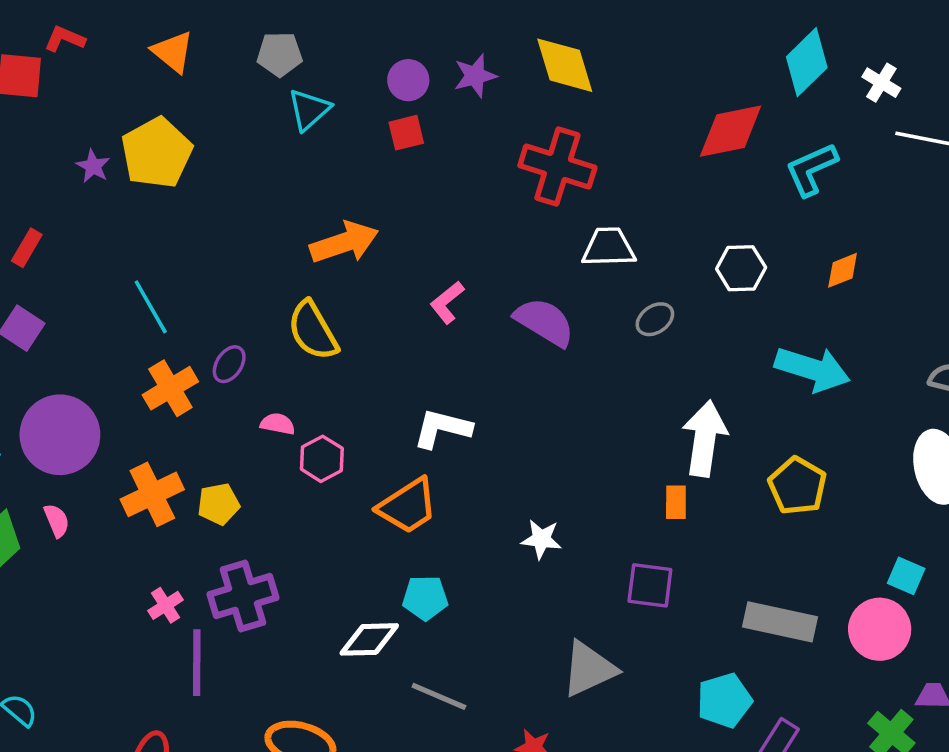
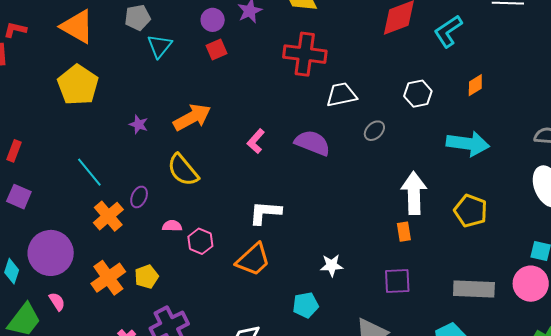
orange triangle: (173, 52) -> (77, 27), size x1.4
purple star: (93, 166) -> (139, 124), moved
cyan pentagon: (425, 598) -> (306, 305), moved

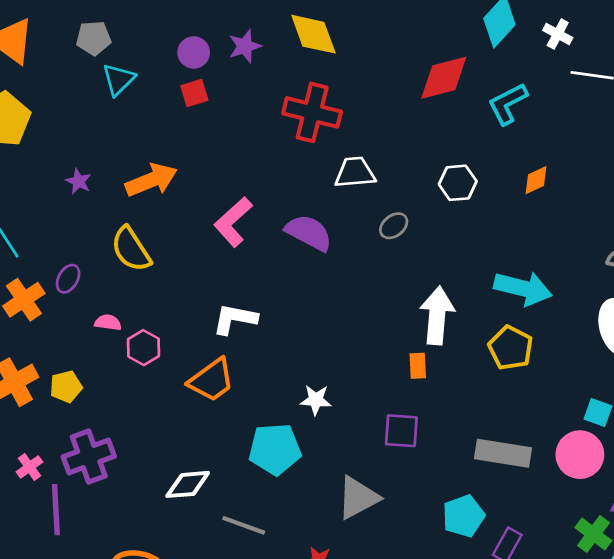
pink L-shape: (256, 141) -> (233, 222), size x1.5
cyan arrow: (468, 144) -> (523, 288), moved
cyan pentagon: (306, 305) -> (275, 449), size x1.5

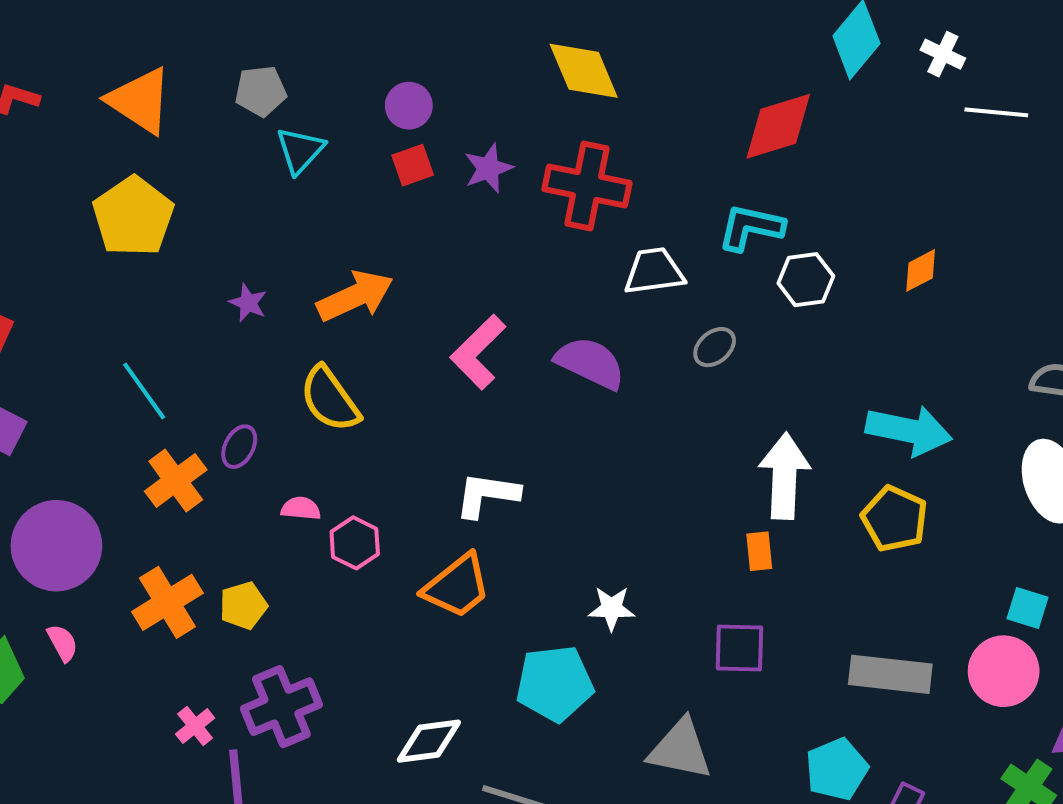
purple star: (245, 46) -> (488, 168), moved
cyan L-shape: (508, 104) -> (751, 227), moved, turned 42
gray triangle: (358, 498) -> (680, 749), turned 42

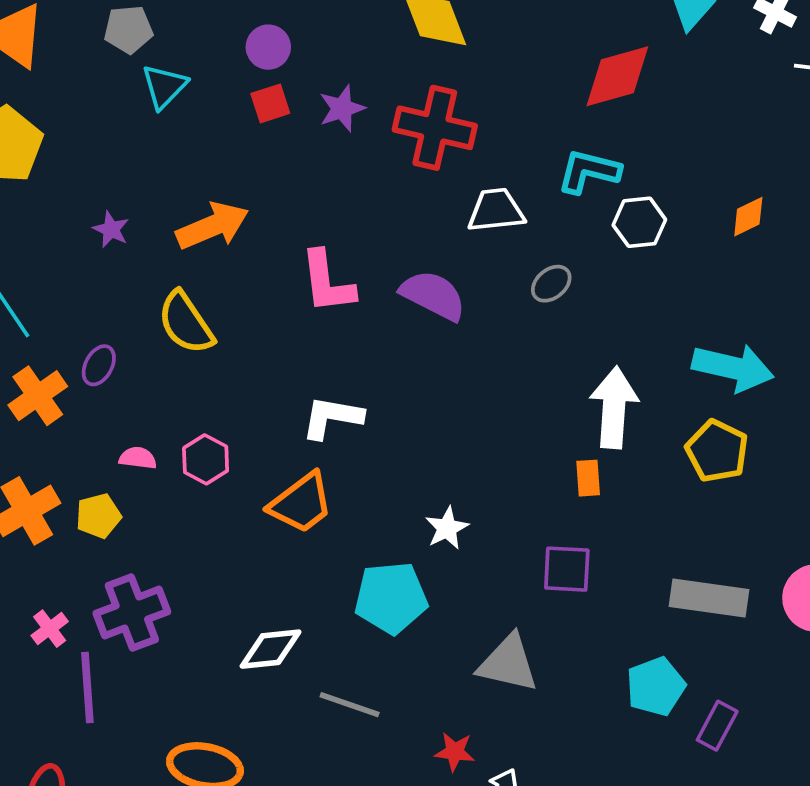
pink L-shape: (478, 352) -> (327, 282), turned -54
pink semicircle: (301, 508) -> (138, 458), moved
white star: (612, 608) -> (447, 528), turned -30

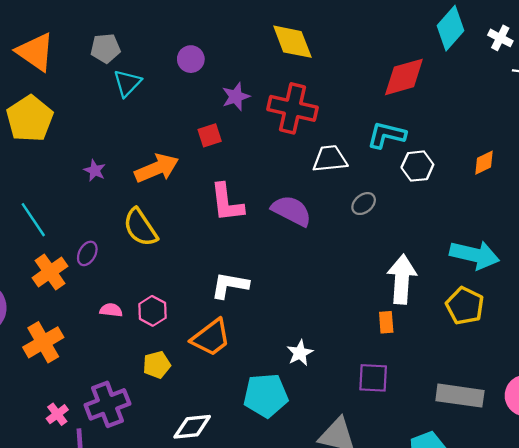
red square: (270, 103) -> (210, 135), moved
yellow pentagon: (98, 516) -> (157, 365), moved

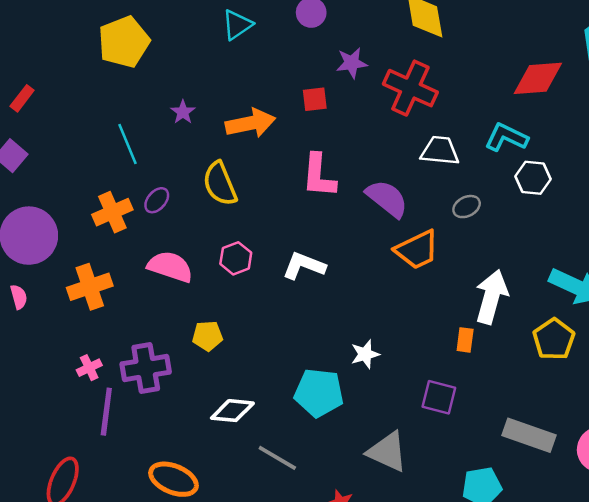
cyan line: (33, 220) -> (128, 144), moved
pink semicircle: (111, 310) -> (170, 267), size x1.8
pink hexagon: (152, 311) -> (236, 258), moved
orange trapezoid: (211, 338) -> (417, 250), moved

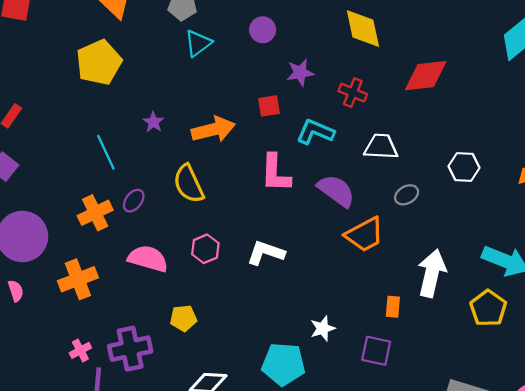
red diamond: (538, 78) -> (426, 76), moved
red cross: (410, 88) -> (353, 93), size x0.6
cyan L-shape: (506, 137) -> (315, 132), moved
orange rectangle: (465, 340) -> (393, 307), moved
purple square: (439, 397) -> (376, 351), moved

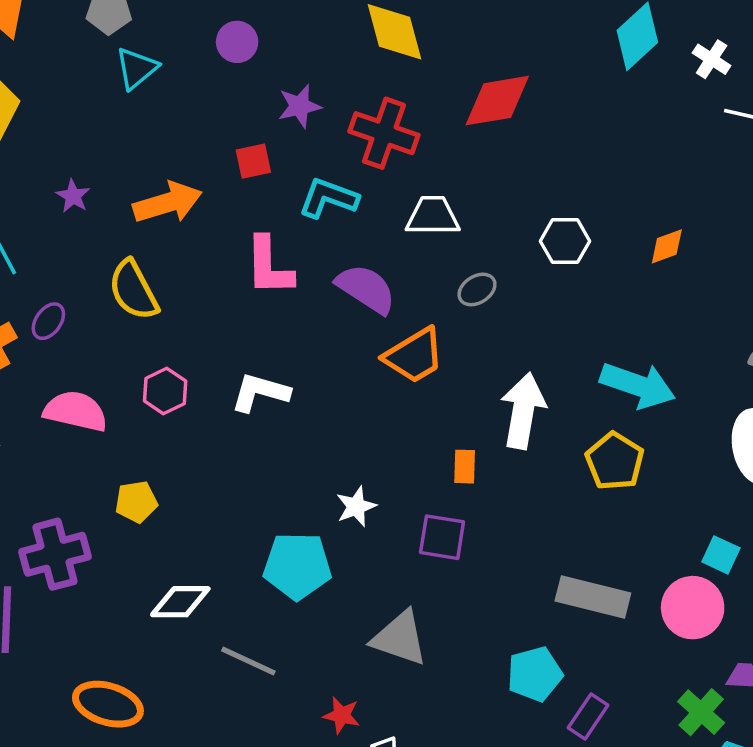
red cross: (353, 93) -> (384, 133), size x1.5

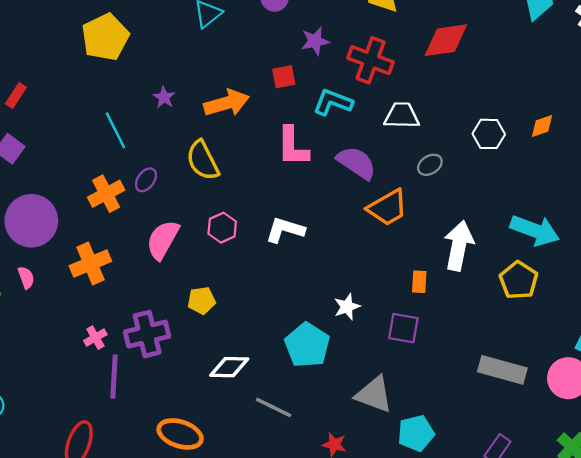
orange diamond: (667, 246) -> (542, 126), moved
pink semicircle: (76, 411) -> (163, 240), turned -75
cyan pentagon: (297, 566) -> (307, 345), turned 30
cyan pentagon: (535, 674) -> (416, 433), moved

